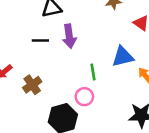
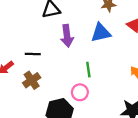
black line: (40, 40) -> (33, 54), moved
blue triangle: (123, 57) -> (101, 33), moved

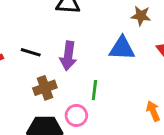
purple arrow: (67, 36) -> (68, 56), moved
brown cross: (32, 80) -> (45, 88), moved

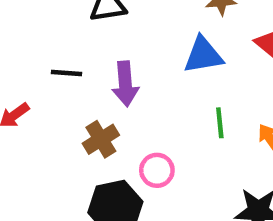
black line: (31, 52) -> (66, 73), moved
green line: (94, 90) -> (220, 123), moved

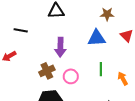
black line: (66, 73) -> (21, 30), moved
pink circle: (157, 170) -> (71, 76), moved

